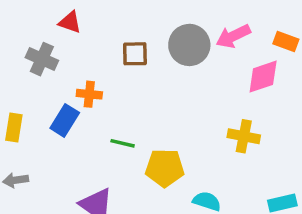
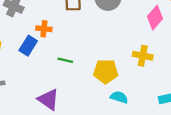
pink diamond: (263, 77) -> (155, 18), turned -30
yellow pentagon: (165, 168) -> (106, 71), moved

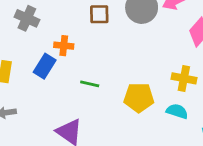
cyan semicircle: (119, 97) -> (177, 111), moved

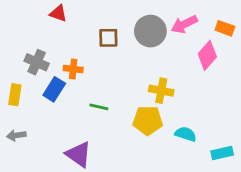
gray cross: (27, 18) -> (37, 62), moved
yellow cross: (184, 78) -> (161, 91), moved

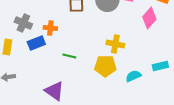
blue rectangle: (54, 89) -> (36, 43), turned 36
cyan semicircle: (186, 134) -> (133, 76), turned -42
cyan rectangle: (222, 153) -> (160, 66), moved

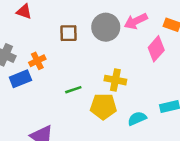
orange cross: (50, 28) -> (37, 61), turned -32
green line: (69, 56) -> (73, 90), moved, turned -32

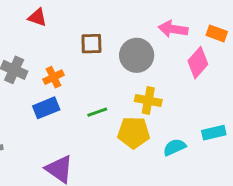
pink arrow: (136, 21) -> (173, 29), turned 35
gray circle: (106, 27) -> (137, 55), moved
blue rectangle: (20, 79) -> (46, 108), moved

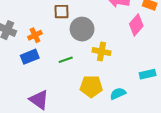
gray circle: (137, 55) -> (82, 29), moved
yellow pentagon: (134, 133) -> (91, 86), moved
cyan semicircle: (175, 147) -> (118, 94), moved

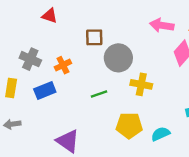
blue rectangle: (30, 57) -> (45, 90), moved

